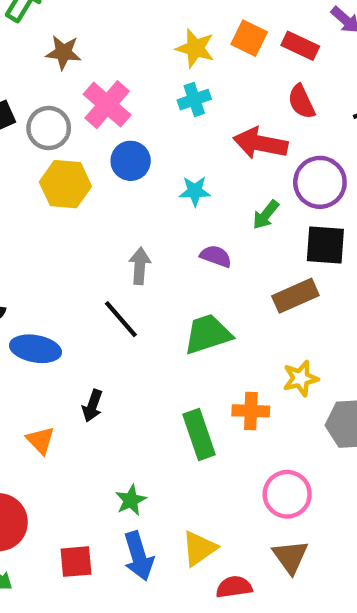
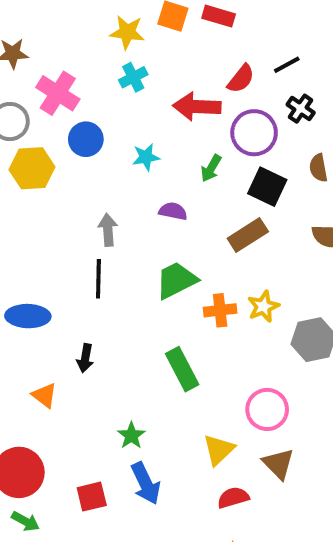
red semicircle: (301, 102) -> (241, 79), moved, turned -108
black square: (325, 245) -> (267, 187), turned 30
black line: (121, 319) -> (98, 279), turned 51
orange cross: (251, 411) -> (220, 310), moved
yellow triangle: (199, 548) -> (219, 450), moved

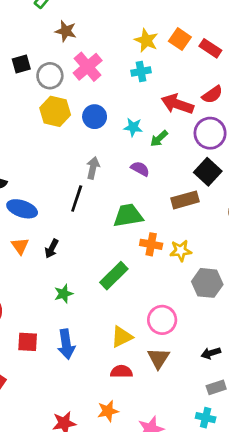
blue circle: (86, 139) -> (95, 117), moved
green arrow: (211, 168) -> (159, 139), moved
green rectangle: (182, 369) -> (114, 276), turned 56
orange triangle: (44, 395) -> (20, 246), moved
green star: (131, 436) -> (64, 294), moved

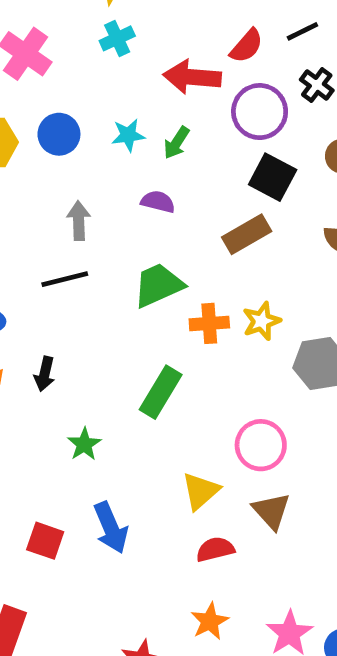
black line: (77, 198) -> (65, 279), turned 72
red square: (28, 342) -> (45, 541), turned 30

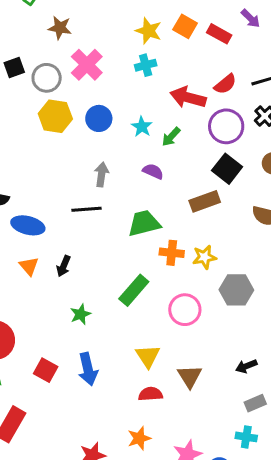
cyan star: (128, 135) -> (142, 127), turned 30
pink circle: (261, 445) -> (185, 310), moved
yellow triangle: (200, 491) -> (148, 356), turned -32

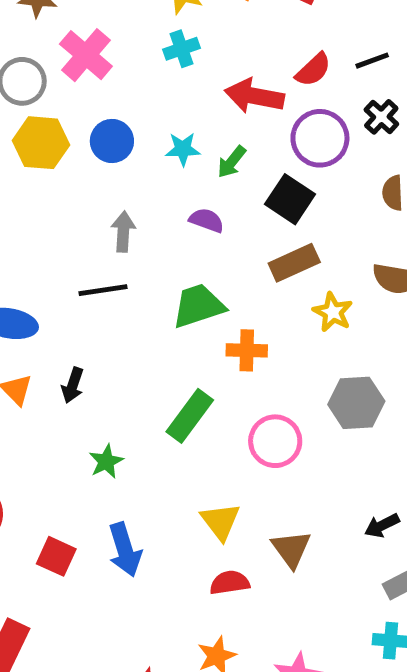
cyan star: (142, 127) -> (183, 149), turned -30
black square: (227, 169) -> (290, 199), moved
yellow star: (204, 257) -> (333, 312), moved, turned -30

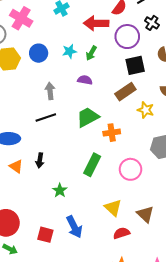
black square: (290, 199) -> (135, 65), moved, turned -36

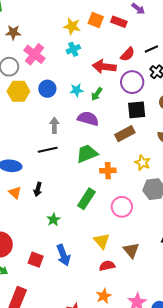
purple semicircle: (85, 80) -> (88, 119), size x1.5
yellow star: (146, 110) -> (143, 163), moved

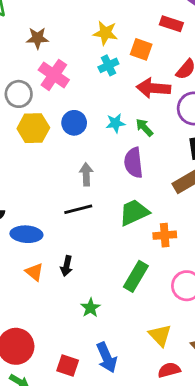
orange square: (96, 20) -> (141, 49), moved
brown star: (13, 32) -> (37, 38), moved
green arrow: (97, 94) -> (144, 127), turned 104
purple semicircle: (88, 119) -> (133, 163), turned -110

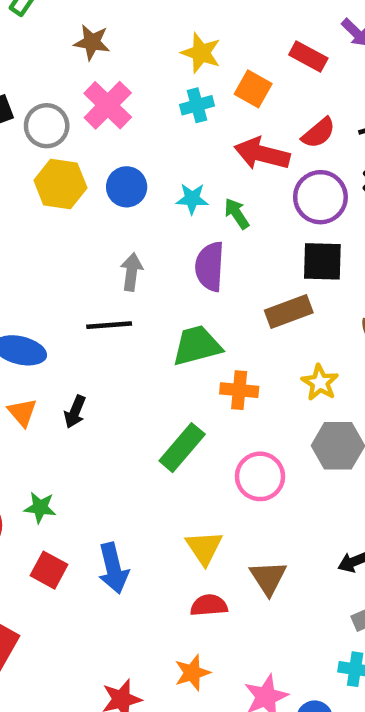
green star: (91, 308) -> (40, 508), moved, turned 30

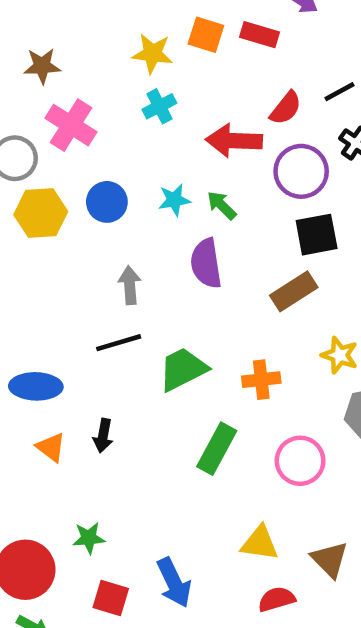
orange square: (253, 89) -> (206, 35), moved
green trapezoid: (197, 346) -> (183, 369), moved
yellow triangle: (204, 548) -> (260, 543), turned -36

